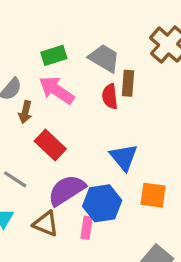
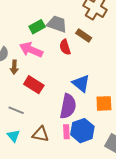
green rectangle: (54, 55) -> (37, 27), moved
brown rectangle: (128, 83) -> (84, 36), moved, turned -49
purple semicircle: (67, 190) -> (68, 106), moved, turned 145
blue hexagon: (102, 203) -> (82, 131), moved

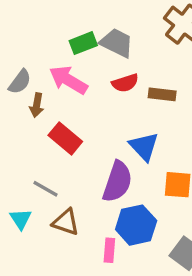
brown rectangle: (84, 36) -> (162, 94), moved, turned -35
red semicircle: (65, 47) -> (125, 83), turned -98
gray line: (16, 110) -> (46, 189), moved
pink rectangle: (66, 132) -> (109, 250), moved

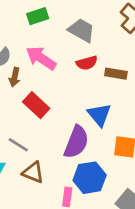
green rectangle: (83, 43) -> (38, 16), moved

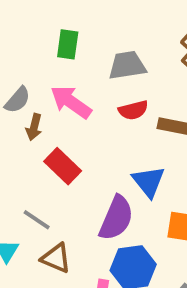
green rectangle: (38, 16) -> (68, 44), turned -65
gray trapezoid: (81, 30) -> (127, 65), turned -40

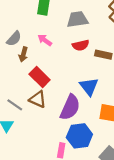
pink arrow: (71, 102) -> (45, 40), size x0.6
gray line: (37, 220) -> (15, 105), moved
brown triangle: (56, 258) -> (38, 99), moved

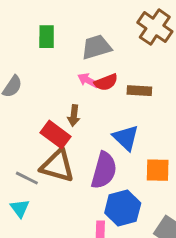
pink arrow: (45, 40) -> (88, 80), moved
brown arrow: (23, 54) -> (74, 116), moved
brown triangle: (38, 99) -> (57, 166), size x1.4

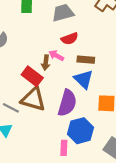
pink arrow: (88, 80) -> (56, 56), moved
brown rectangle: (139, 91) -> (86, 60), moved

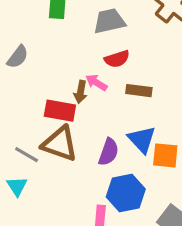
red rectangle: (32, 76) -> (60, 111), turned -30
blue triangle: (84, 79) -> (142, 140), moved
purple semicircle: (67, 103) -> (109, 152), size x0.7

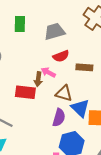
brown rectangle: (139, 91) -> (84, 67), moved
brown triangle: (60, 144) -> (64, 93), moved, size x0.7

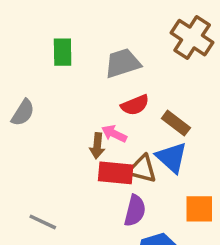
brown rectangle: (84, 67) -> (176, 123), turned 35
red rectangle: (25, 92) -> (116, 173), moved
blue triangle: (80, 108) -> (172, 157), moved

